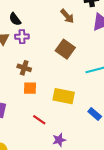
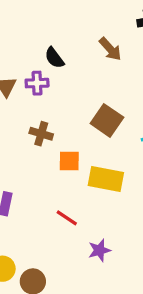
black semicircle: (15, 19) -> (54, 58), moved
brown square: (65, 49) -> (107, 120), moved
orange square: (30, 88) -> (69, 161), moved

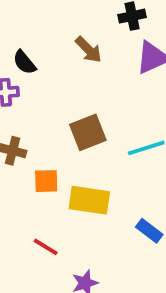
brown square: (107, 120) -> (88, 132), turned 36

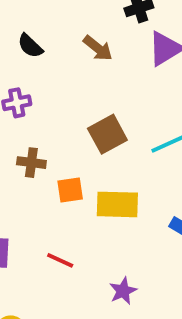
black semicircle: (24, 62) -> (30, 46), moved
red line: (46, 247) -> (60, 260), moved

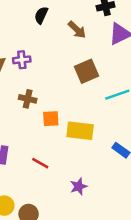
black semicircle: (30, 46) -> (41, 15), moved, turned 66
brown square: (107, 134) -> (87, 71), moved

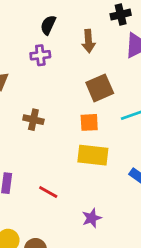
brown arrow: (77, 30) -> (88, 41), turned 42
purple cross: (22, 60) -> (40, 55), moved
orange square: (51, 119) -> (89, 122), moved

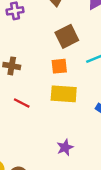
red line: (48, 192) -> (22, 103), moved

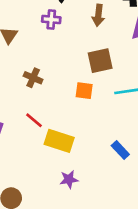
yellow rectangle: (64, 94) -> (59, 141), moved

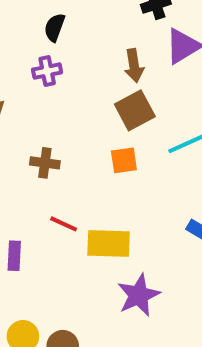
brown arrow: (98, 15) -> (134, 66), moved
purple star: (69, 179) -> (139, 295), size x1.5

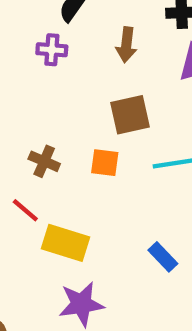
brown arrow: (134, 66) -> (126, 45), moved
brown cross: (45, 163) -> (44, 161), moved

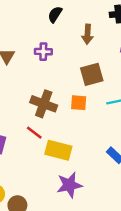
purple cross: (52, 50) -> (43, 52), moved
brown cross: (44, 161) -> (44, 104), size x1.5

